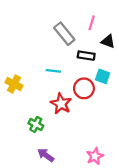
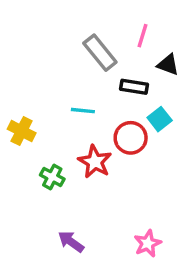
cyan square: (103, 76) -> (160, 119), turned 32
green cross: (36, 124) -> (52, 177), moved

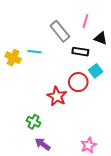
cyan line: (83, 111) -> (34, 52), moved
yellow cross: (22, 131) -> (13, 58), moved
green cross: (52, 177) -> (33, 122), moved

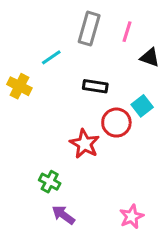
gray rectangle: (60, 31) -> (89, 29), moved, turned 55
cyan line: (34, 52) -> (51, 57), moved, turned -40
black rectangle: (80, 52) -> (95, 86), moved

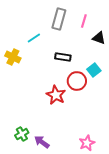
green cross: (50, 182) -> (22, 134), moved, turned 32

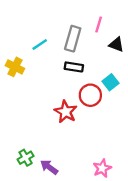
gray rectangle: (59, 19) -> (73, 39), moved

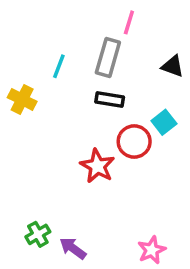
pink line: (99, 24) -> (129, 22), moved
cyan line: (40, 45) -> (59, 66), turned -35

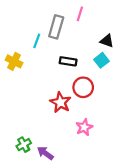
gray rectangle: (108, 57) -> (56, 27), moved
cyan square: (164, 122) -> (102, 60), moved
pink star: (152, 250) -> (84, 127), moved

